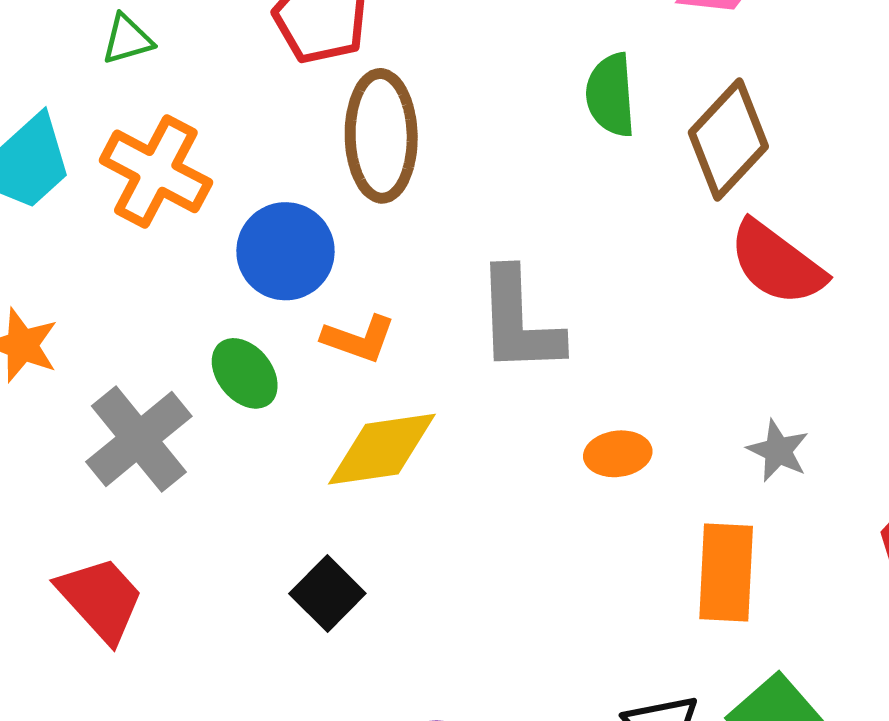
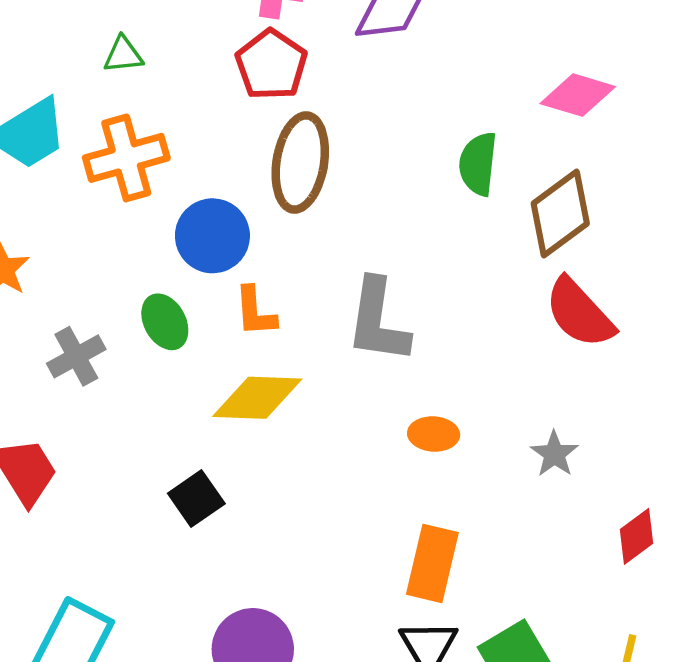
orange cross: (156, 171) -> (126, 158), turned 36
orange L-shape: (359, 339) -> (255, 312), turned 56
gray cross: (139, 439) -> (76, 356), size x0.7
orange rectangle: (726, 572) -> (432, 563), moved

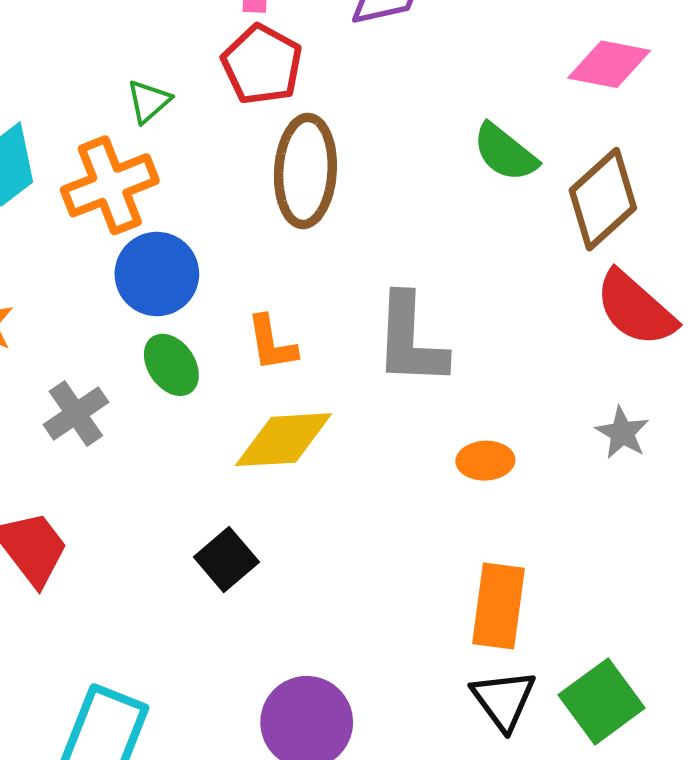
green triangle: (123, 55) -> (149, 101), moved, turned -30
green semicircle: (478, 164) -> (505, 152), turned -52
blue circle: (212, 236) -> (157, 274), moved
gray star: (554, 454) -> (622, 433), moved

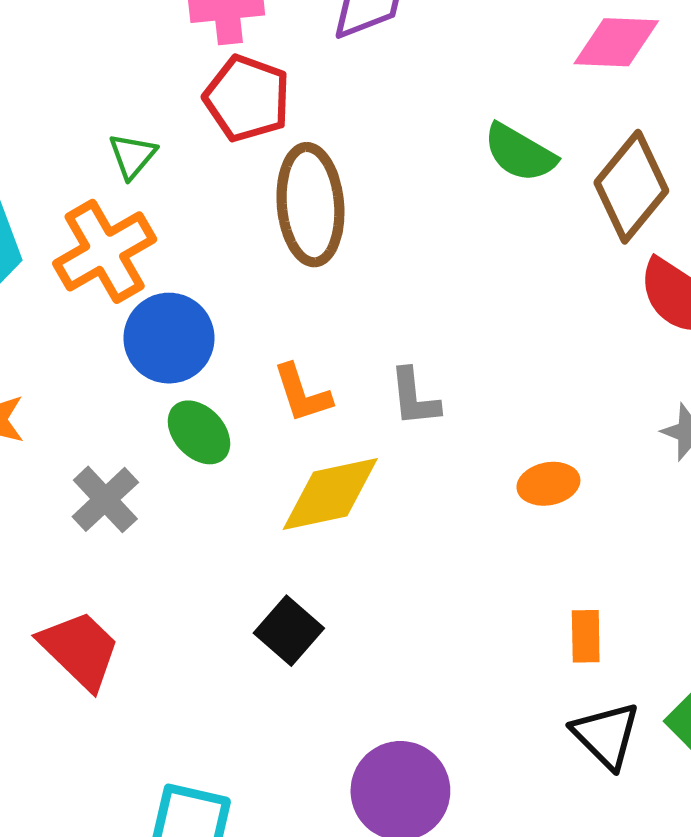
gray L-shape: (410, 340) -> (414, 397), moved, size x0.6
orange rectangle: (498, 606) -> (586, 636), size x0.6

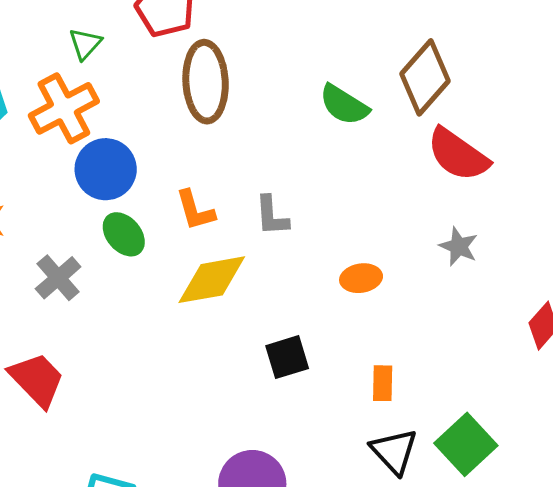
green semicircle: (520, 153) -> (344, 105), moved
black square: (289, 631) -> (287, 357), moved, turned 30

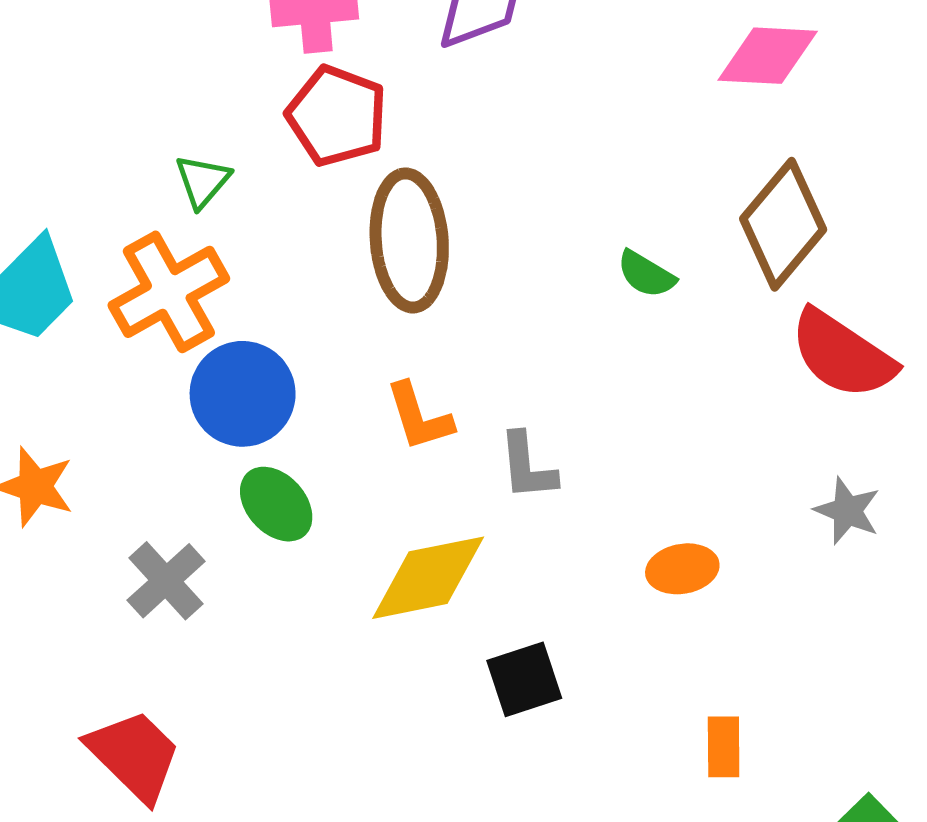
green semicircle: (344, 105) -> (646, 274), size x0.7
orange L-shape: (195, 210) -> (419, 417), moved
black square: (287, 357) -> (524, 679), moved

